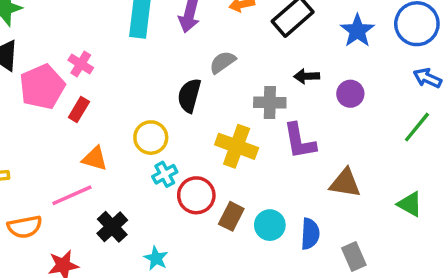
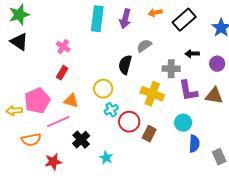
pink pentagon: (42, 87) -> (37, 101), moved
brown triangle: (345, 183) -> (214, 96), moved
cyan circle: (270, 225) -> (183, 123), moved

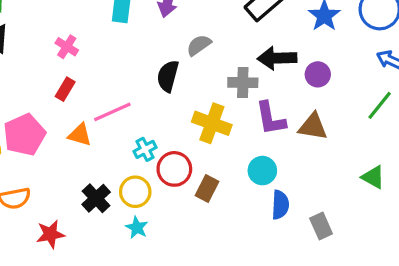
black arrow: (192, 54) -> (277, 58), size x1.6
yellow circle: (103, 89) -> (135, 192), moved
pink line: (58, 122) -> (112, 112), moved

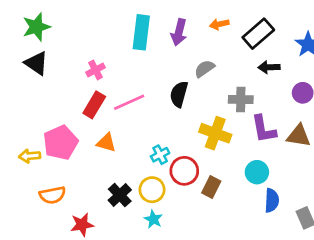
pink cross: (67, 47) -> (96, 70), turned 30
black arrow: (277, 58) -> (269, 67), moved, size x0.7
red rectangle: (65, 89) -> (94, 105), size x1.4
pink line: (112, 112) -> (129, 102), moved

